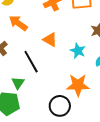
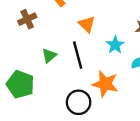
black line: (31, 62) -> (78, 55), moved
green triangle: (18, 83) -> (49, 56), moved

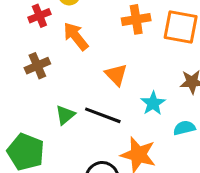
black line: (78, 55) -> (103, 115), turned -56

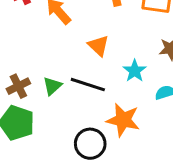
brown cross: (37, 66) -> (18, 86), moved

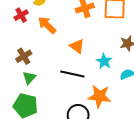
brown cross: (18, 86) -> (24, 56), moved
green triangle: (52, 86) -> (29, 78), moved

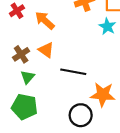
orange triangle: (77, 46) -> (46, 50), moved
cyan star: (104, 61) -> (107, 26), moved

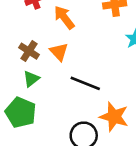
brown cross: (21, 54) -> (29, 51), turned -35

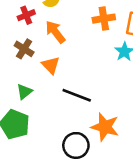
brown cross: (29, 51) -> (24, 49), moved

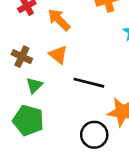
brown cross: (24, 49) -> (22, 57), moved

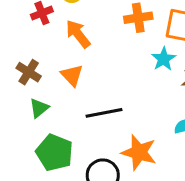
black line: (89, 83) -> (104, 113), turned -32
green pentagon: (28, 120) -> (54, 153), moved

